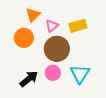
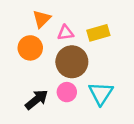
pink triangle: (52, 26) -> (66, 33), turned 32

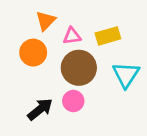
cyan triangle: (101, 93) -> (126, 75), moved

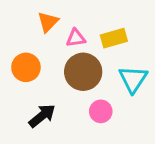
orange circle: (33, 53) -> (26, 67), moved
pink circle: (73, 101) -> (101, 111), moved

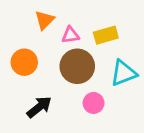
cyan triangle: (133, 79) -> (123, 73), turned 36

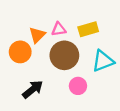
orange triangle: (45, 20) -> (37, 35), moved

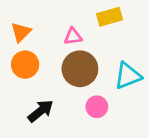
yellow rectangle: (88, 29) -> (109, 17), moved
orange triangle: (37, 35) -> (21, 32), moved

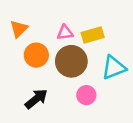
yellow rectangle: (109, 17) -> (93, 35), moved
orange circle: (25, 65) -> (36, 55), moved

